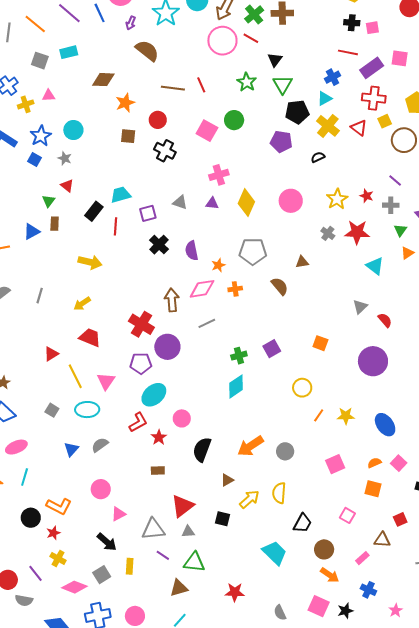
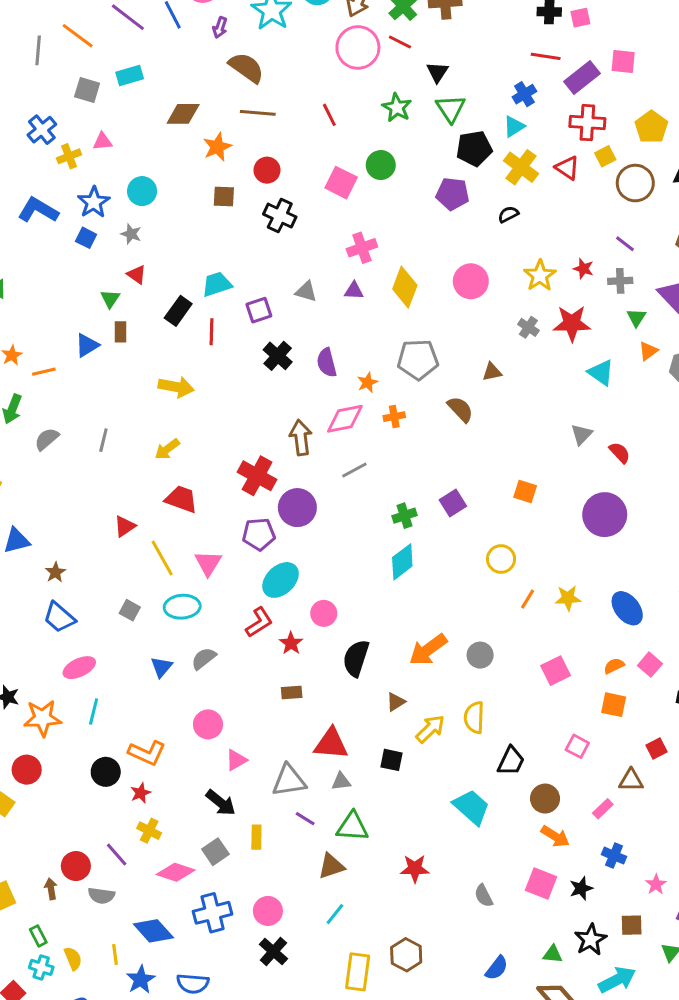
brown line: (173, 88) -> (258, 113), moved
red triangle: (183, 506) -> (331, 744), turned 45

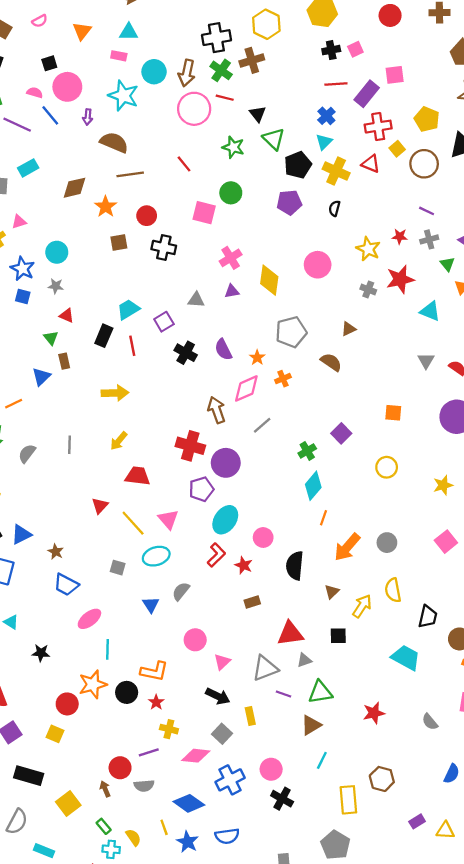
black semicircle: (508, 214) -> (334, 208), turned -35
orange line: (528, 599) -> (323, 518), moved
orange star: (43, 718) -> (93, 684), moved
purple line: (117, 855) -> (149, 752), turned -54

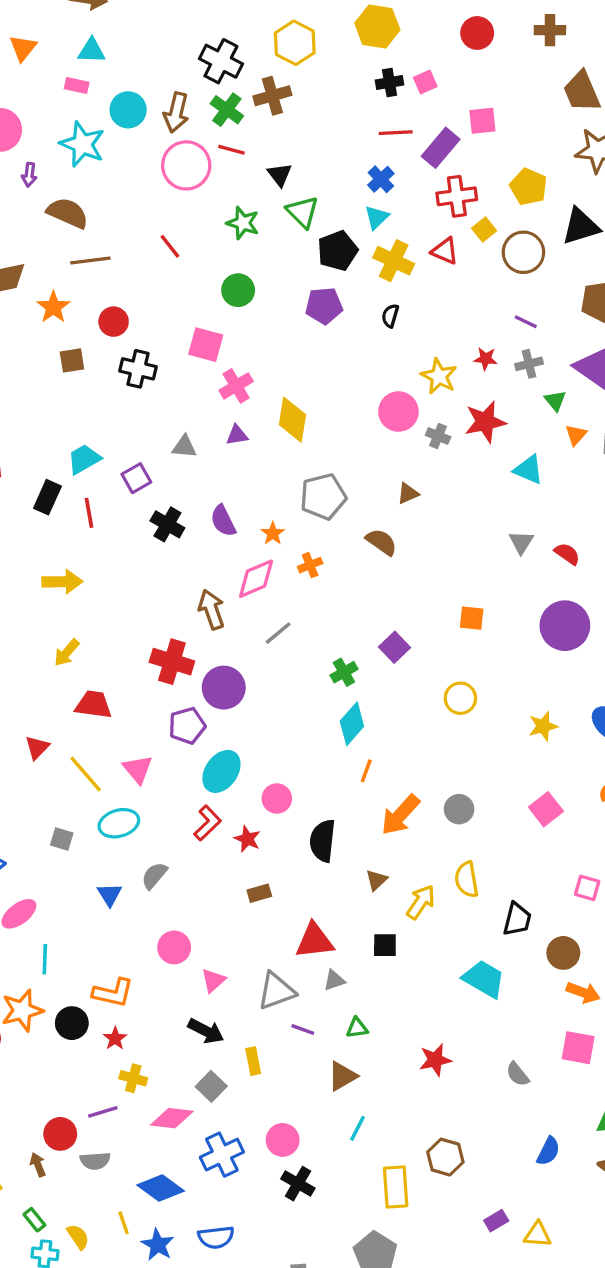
black cross: (216, 38) -> (221, 61), turned 36
pink square: (204, 213) -> (206, 345), moved
pink circle: (318, 265) -> (398, 412), moved
green triangle: (320, 692) -> (357, 1028), size x0.6

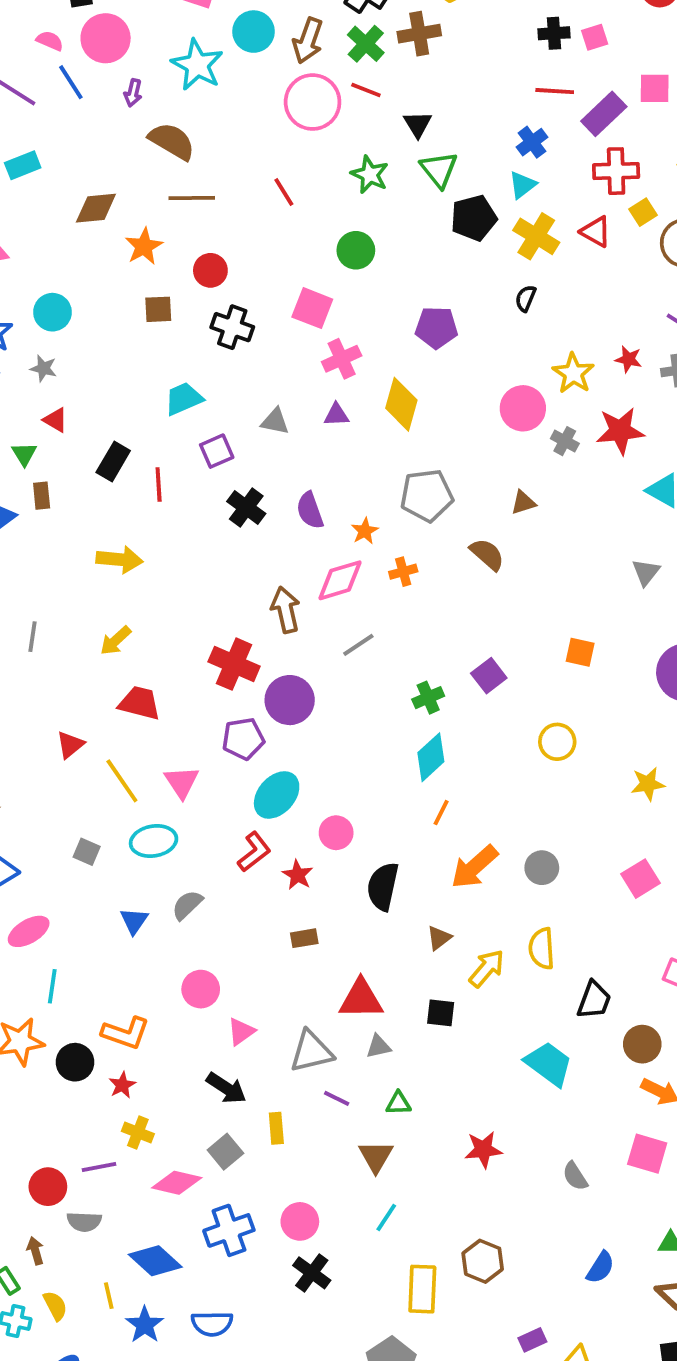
purple pentagon: (324, 306) -> (436, 327), moved
cyan trapezoid: (84, 459) -> (184, 399), moved
brown triangle: (342, 1076) -> (376, 1156), turned -36
brown arrow: (38, 1165) -> (35, 1251), moved

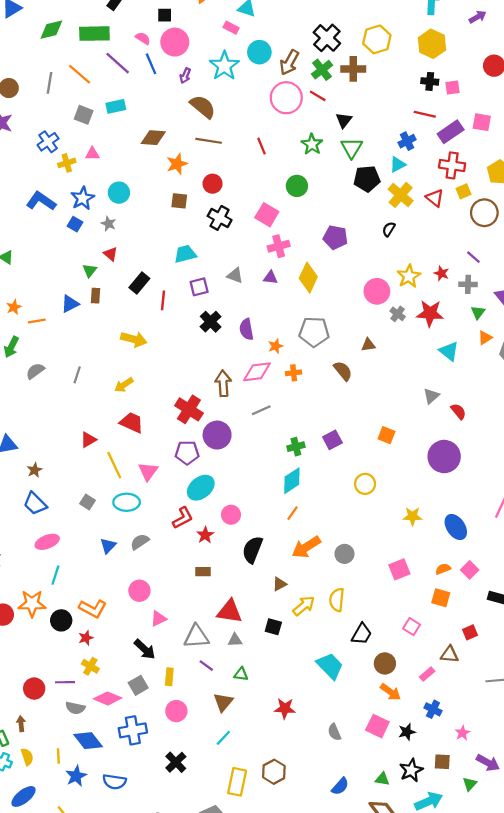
pink circle: (300, 1221) -> (176, 711), moved
gray semicircle: (84, 1222) -> (75, 708), moved

